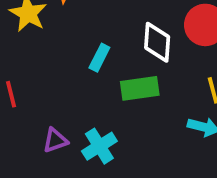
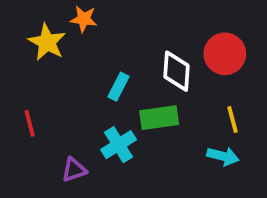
cyan cross: (99, 146) -> (119, 145), moved

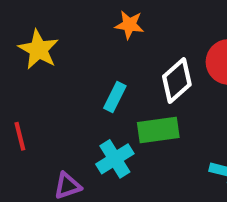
orange star: (84, 19) -> (129, 25), moved
white diamond: (177, 71) -> (177, 81), turned 45

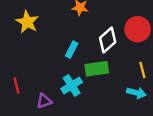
red line: (20, 136) -> (16, 86), moved

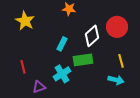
red line: (16, 86) -> (23, 67), moved

